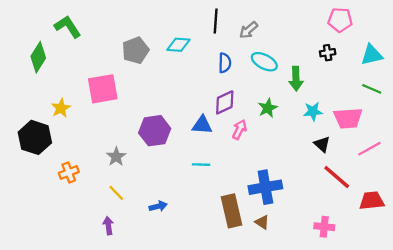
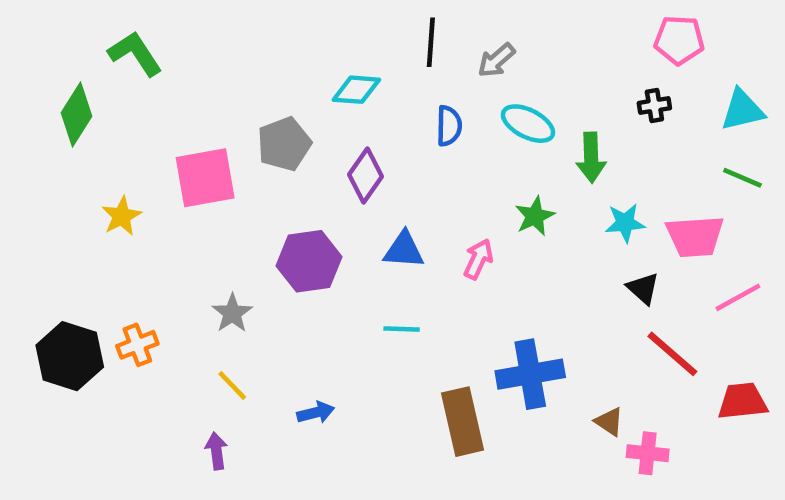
gray pentagon: (135, 50) -> (284, 144), moved
purple diamond: (225, 102) -> (365, 175), moved, turned -30
black hexagon: (35, 137) -> (70, 356), moved
brown triangle: (262, 222) -> (609, 422), moved

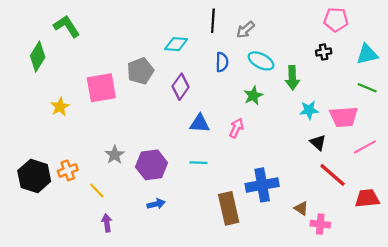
green star: (535, 216) -> (253, 96), moved
purple hexagon: (309, 261) -> (152, 165), moved
yellow line: (232, 385) -> (97, 191), moved

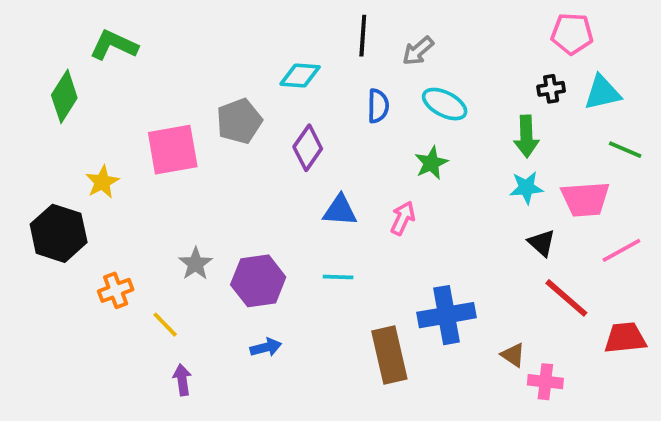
green L-shape: (67, 26) -> (114, 45), turned -32
cyan triangle: (367, 54) -> (602, 93), moved
green arrow: (292, 78) -> (526, 136), moved
black hexagon: (34, 176) -> (59, 233), moved

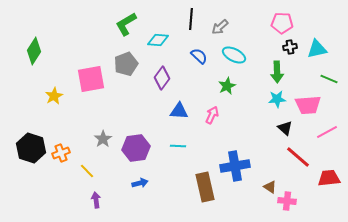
pink pentagon: (572, 34) -> (282, 23), moved
green L-shape: (114, 45) -> (126, 24), moved, turned -55
blue semicircle: (378, 106) -> (199, 56), turned -48
black hexagon: (59, 233) -> (31, 148), moved

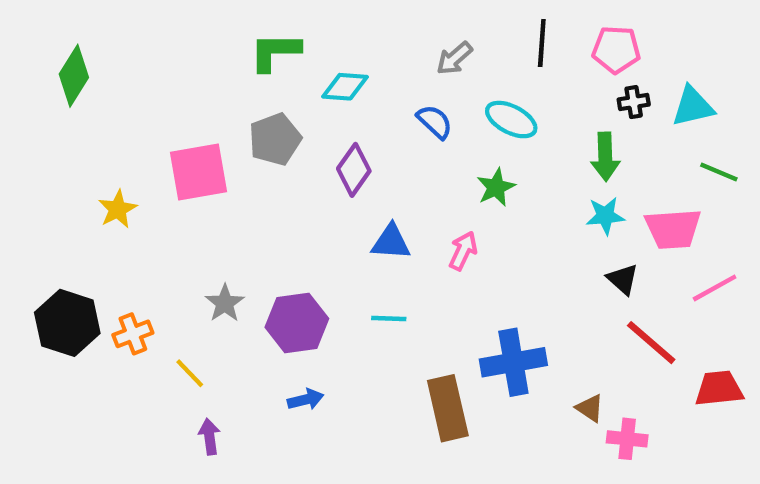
black line: (191, 19) -> (542, 43), moved
green L-shape: (126, 24) -> (275, 52), turned 30
gray arrow: (220, 27) -> (454, 58), moved
green diamond: (34, 51) -> (74, 76), moved

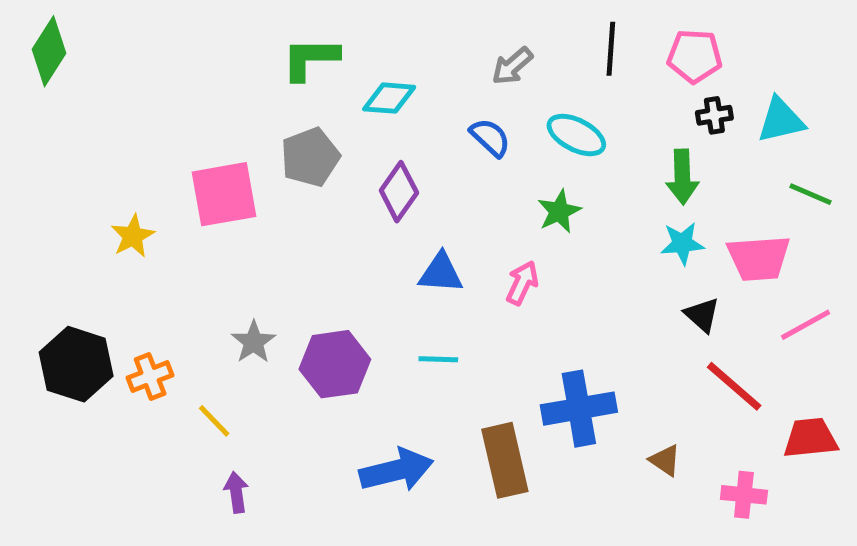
green diamond: (74, 76) -> (49, 51), moved
blue arrow: (306, 399) -> (396, 470), moved, size x1.8
pink cross: (627, 439) -> (744, 495), moved

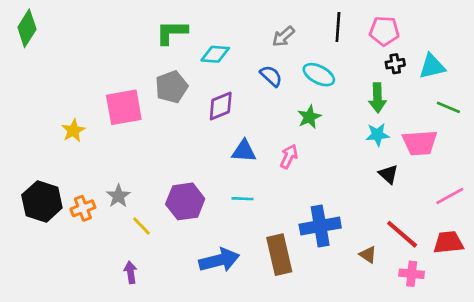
purple diamond: (399, 192) -> (221, 106), turned 32
pink line: (806, 325) -> (450, 196), moved
gray star: (254, 342) -> (118, 196), moved
red line: (734, 386) -> (402, 234), moved
yellow line: (214, 421) -> (142, 226), moved

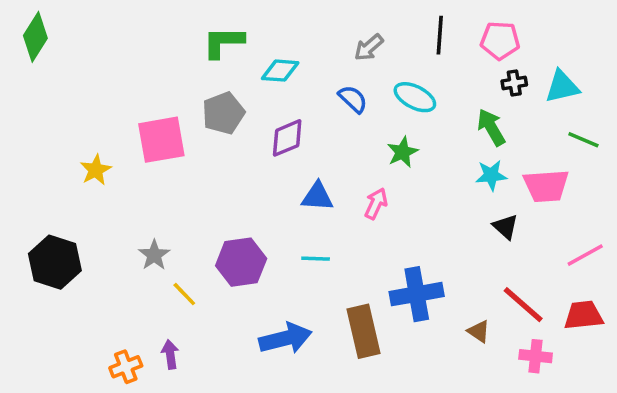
green arrow: (377, 98) -> (491, 127), turned 152
orange cross: (83, 208) -> (126, 367), moved

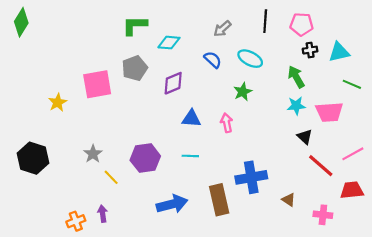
pink arrow: (376, 204) -> (227, 123), turned -36
red line: (523, 305) -> (321, 166), moved

